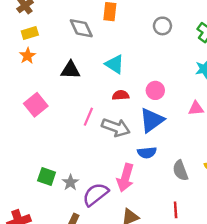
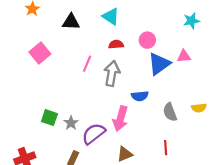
blue triangle: (152, 120) -> (159, 64), moved
gray arrow: (116, 127) -> (112, 73), turned -100

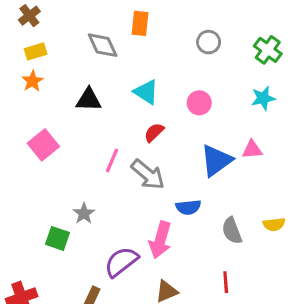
pink circle: (147, 40) -> (199, 103), moved
red semicircle: (116, 44) -> (154, 132), turned -40
gray arrow: (112, 73) -> (148, 175), turned 120
gray star: (71, 123) -> (84, 213), moved

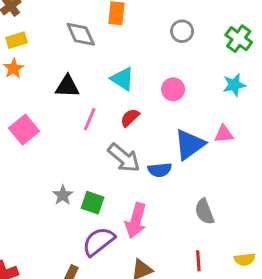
pink line: (112, 160) -> (90, 119), moved
blue semicircle: (188, 207) -> (160, 170), moved
yellow semicircle: (274, 224) -> (245, 259), moved
green square: (57, 238) -> (93, 203), moved

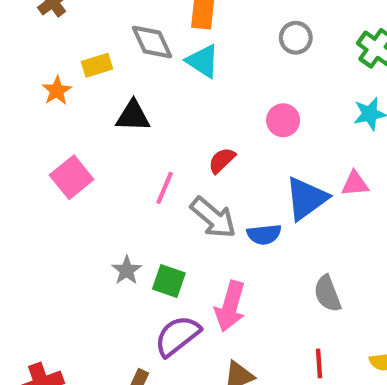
yellow rectangle: (17, 40) -> (97, 65), moved
cyan triangle: (122, 79) -> (203, 61), moved
pink line: (90, 119) -> (165, 188), moved

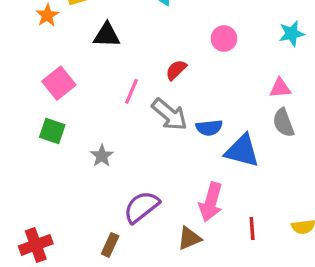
blue triangle: (306, 198) -> (242, 151), moved, turned 51
green square: (169, 281) -> (52, 131), moved
gray semicircle: (327, 294) -> (283, 123), moved
pink arrow: (230, 306) -> (211, 202), moved

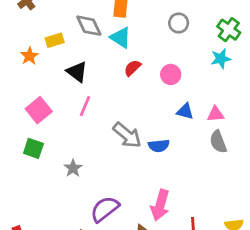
cyan star: (292, 34) -> (221, 59), moved
black triangle: (107, 35) -> (77, 72), turned 35
red semicircle: (176, 70) -> (132, 68), moved
pink line: (132, 91) -> (85, 106), moved
blue triangle: (242, 151) -> (185, 111), moved, size x0.6

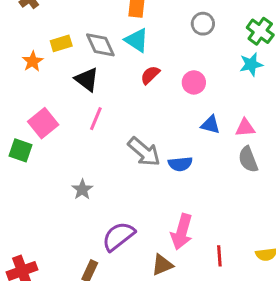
gray diamond: (89, 26) -> (100, 45), moved
green square: (33, 148) -> (20, 150), moved

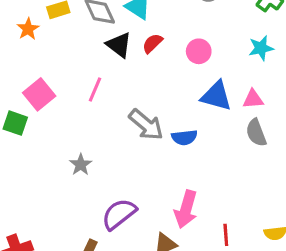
cyan star: (251, 64) -> (261, 48), moved
black triangle: (87, 79) -> (119, 45), moved
blue triangle: (210, 125) -> (216, 96), size x1.5

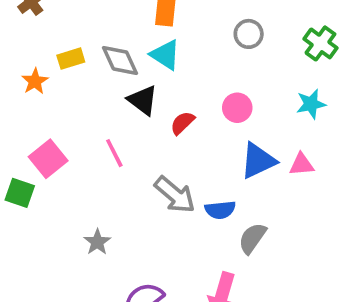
red semicircle: (152, 43) -> (182, 123), moved
pink line: (95, 90) -> (114, 153), turned -50
blue triangle: (216, 96) -> (258, 161), turned -40
gray semicircle: (256, 133) -> (252, 238), moved, turned 56

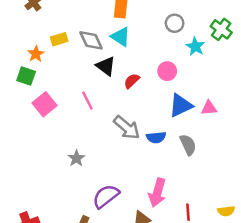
cyan star: (311, 104) -> (195, 47), moved, turned -30
green square: (20, 193) -> (26, 76), moved
gray semicircle: (252, 238) -> (188, 145), moved, turned 120

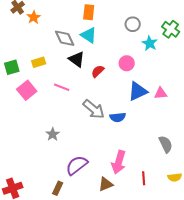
yellow rectangle: (59, 39) -> (39, 62), moved
orange star: (36, 54) -> (34, 17), moved
green square: (26, 76) -> (12, 67), turned -35
pink line: (87, 101) -> (62, 87), turned -42
gray semicircle: (188, 145) -> (166, 144), moved

